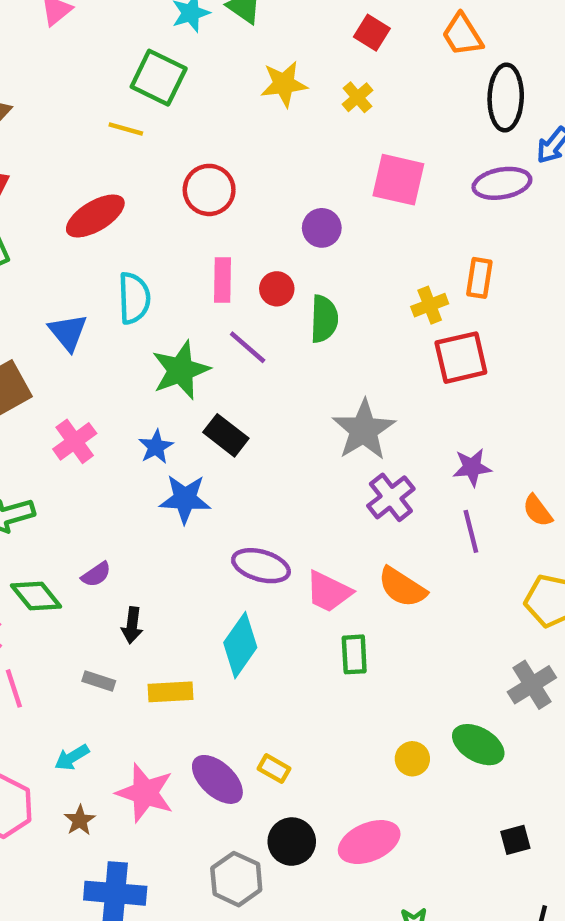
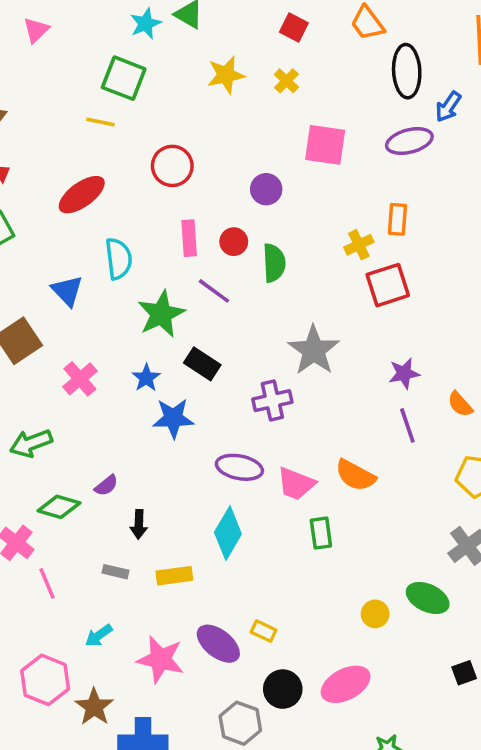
purple cross: (391, 497) -> (272, 401), moved, turned 30
green diamond: (36, 596) -> (59, 507), turned -30
brown star: (80, 820) -> (94, 707), moved, size x1.5

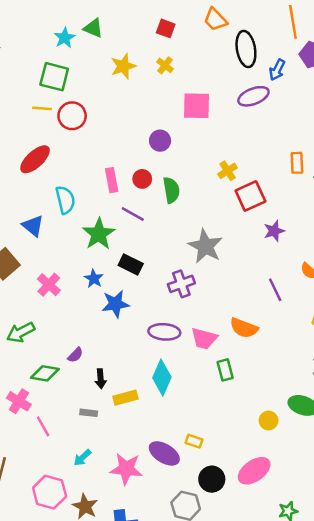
red circle: (172, 166) -> (72, 116), moved
orange rectangle: (397, 219) -> (297, 163), moved
purple star: (404, 373) -> (274, 231), moved
yellow rectangle: (174, 576) -> (125, 398), moved

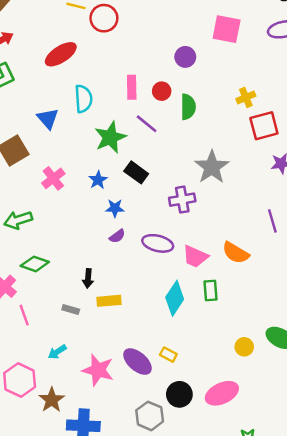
blue star: (115, 304) -> (115, 208), size x0.7
purple semicircle: (75, 355) -> (117, 236), moved
cyan diamond: (162, 377) -> (175, 298), moved

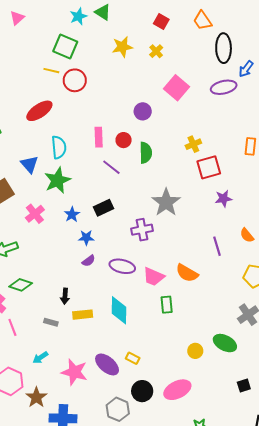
pink square: (227, 29) -> (176, 88), turned 30
green star: (110, 137) -> (57, 180), moved
black rectangle: (136, 172) -> (103, 208), turned -60
cyan diamond: (175, 298) -> (119, 310), moved, turned -32

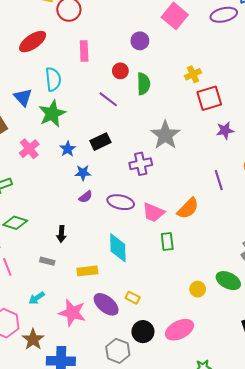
pink rectangle: (99, 137) -> (84, 51), moved
orange semicircle: (187, 273) -> (188, 208), turned -75
yellow rectangle: (83, 315) -> (87, 271), moved

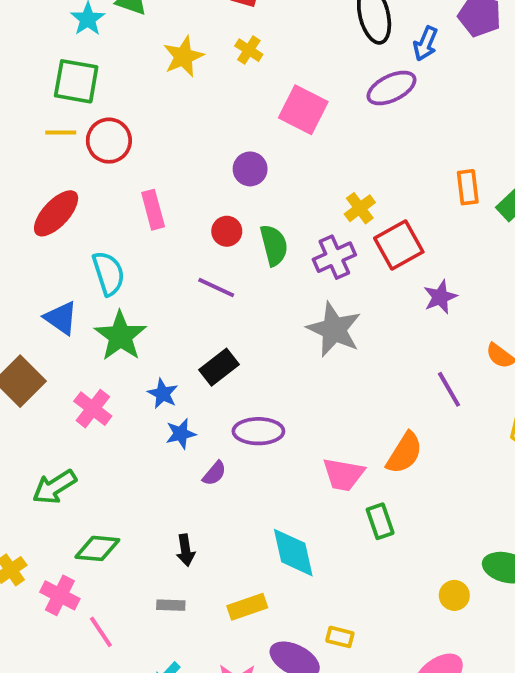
purple cross: (141, 164) -> (334, 257), moved
blue star: (83, 173) -> (181, 434), moved
purple ellipse: (121, 202) -> (258, 431), moved

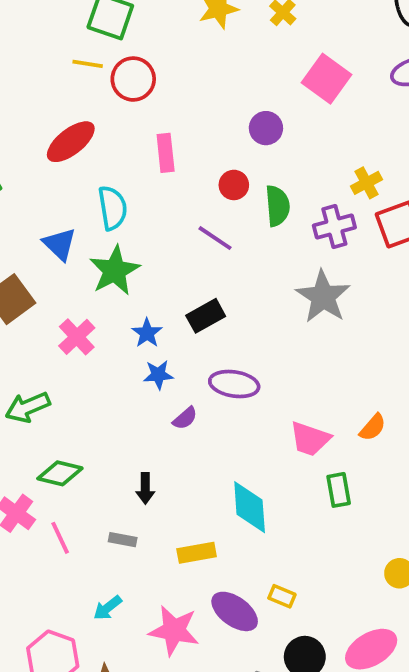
orange semicircle: (404, 453) -> (373, 427), size x0.7
pink line: (101, 632) -> (60, 538), moved

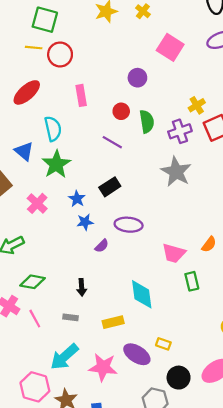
cyan arrow: (108, 608) -> (64, 357), size x1.8

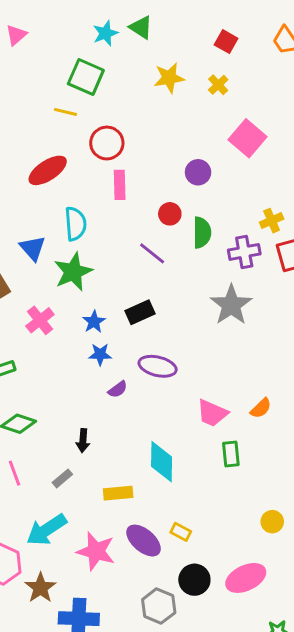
red circle: (60, 55) -> (107, 143), moved
gray rectangle: (71, 317) -> (62, 478), turned -56

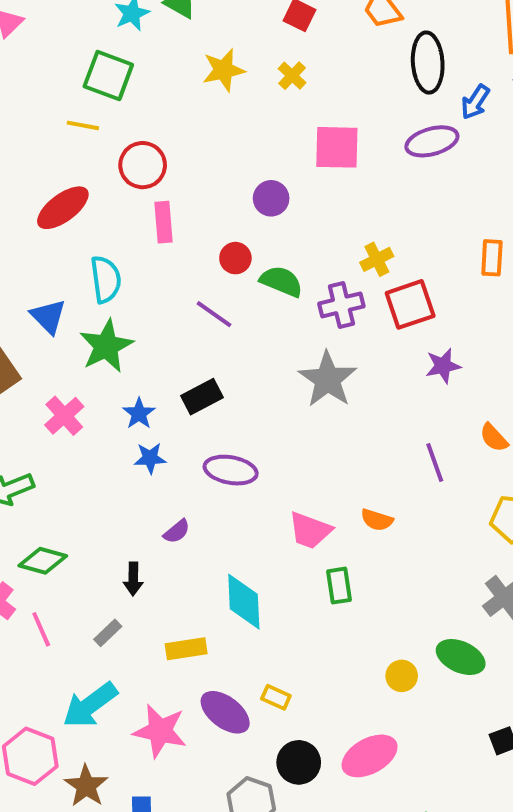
pink square: (248, 138) -> (337, 147), turned -36
green semicircle: (202, 232) -> (281, 281), turned -64
purple semicircle: (118, 389) -> (177, 531), moved
orange semicircle: (261, 408) -> (377, 520), turned 65

